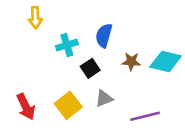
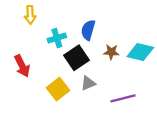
black square: (90, 68) -> (77, 58), size x1.5
red arrow: (26, 107) -> (22, 66), moved

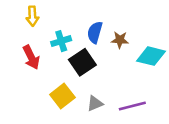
brown star: (111, 52) -> (120, 40), moved
red arrow: (22, 66) -> (31, 57), moved
gray triangle: (88, 83) -> (95, 103), moved

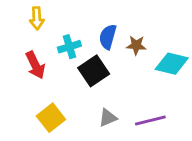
yellow square: (62, 96) -> (51, 118), moved

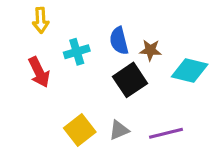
blue semicircle: (108, 37) -> (119, 41), turned -30
black square: (94, 71) -> (130, 80), moved
yellow square: (51, 118) -> (80, 130), moved

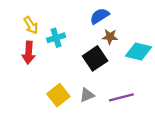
yellow arrow: (41, 20) -> (31, 25), moved, turned -30
blue semicircle: (119, 41) -> (100, 16), moved, turned 72
red arrow: (39, 72) -> (29, 53), turned 30

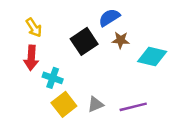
cyan cross: (56, 38) -> (53, 78), moved, turned 36
black square: (95, 58) -> (84, 41), moved

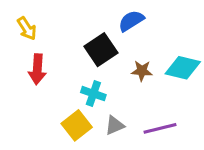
yellow arrow: (34, 28) -> (27, 28), moved
brown star: (121, 40) -> (142, 71), moved
cyan cross: (53, 78) -> (93, 94), moved

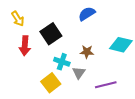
black square: (101, 50) -> (51, 34), moved
brown star: (142, 71) -> (87, 52), moved
gray triangle: (115, 125) -> (79, 73), moved, turned -32

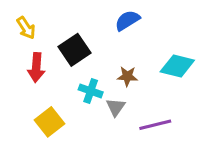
yellow square: (51, 83) -> (49, 122), moved

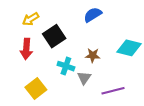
yellow arrow: (26, 28) -> (31, 19), moved, turned 91

